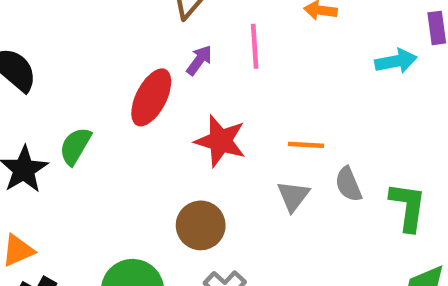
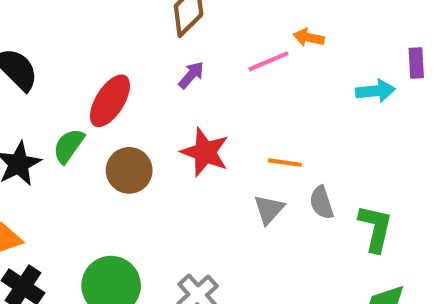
pink line: (255, 46) -> (269, 61), moved, turned 66
red ellipse: (151, 97) -> (110, 101), moved
brown circle: (201, 225) -> (129, 170), moved

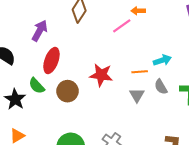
purple arrow: (191, 75) -> (40, 31), moved, size x1.5
cyan arrow: (375, 91) -> (162, 60), moved
green semicircle: (69, 146) -> (37, 86), turned -66

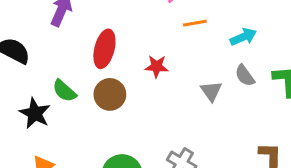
red ellipse: (51, 61) -> (104, 49), moved
orange line: (140, 72) -> (195, 23), moved
red star: (101, 75) -> (157, 66), size x0.7

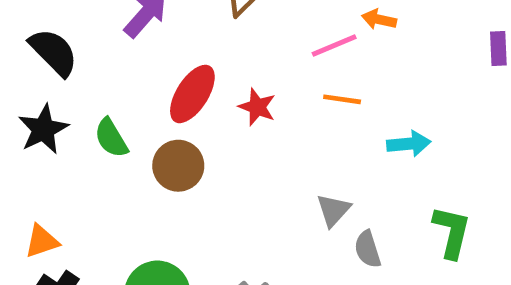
red star: (157, 66) -> (257, 107), moved
gray semicircle: (245, 76) -> (368, 249), moved
black star: (35, 113) -> (43, 129), moved

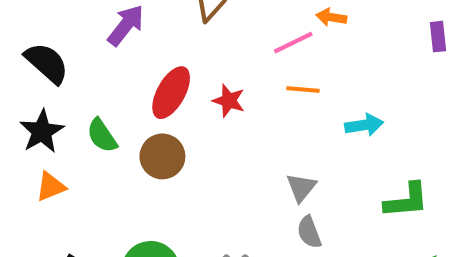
green L-shape: (452, 232) -> (406, 200), turned 75
orange triangle: (42, 241) -> (51, 187), moved
gray semicircle: (368, 249) -> (309, 232), moved

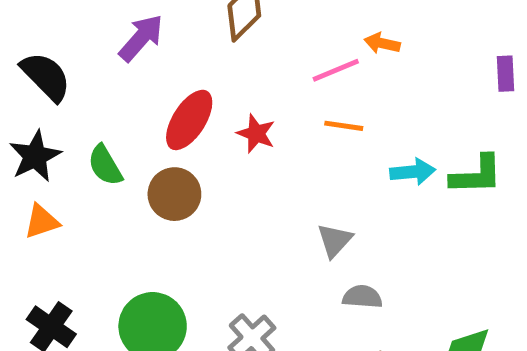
green L-shape: (406, 200) -> (476, 175), moved
gray semicircle: (309, 232) -> (362, 297), moved, turned 112

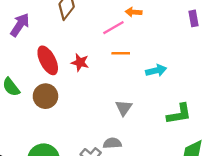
red ellipse: (189, 120) -> (48, 60), turned -52
green L-shape: (476, 175) -> (179, 114), moved
gray semicircle: (362, 297) -> (112, 143), moved

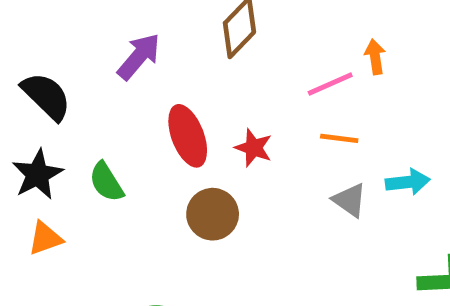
orange arrow: (134, 12) -> (375, 57), turned 70
brown circle: (45, 96) -> (213, 214), moved
gray triangle: (124, 108) -> (350, 200), moved, turned -36

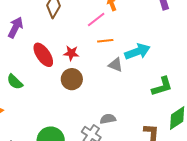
cyan arrow: (408, 182) -> (137, 52), size x1.4
brown circle: (213, 214) -> (72, 79), moved

